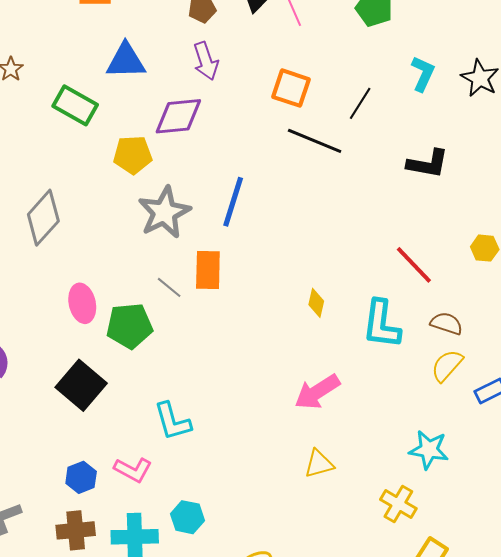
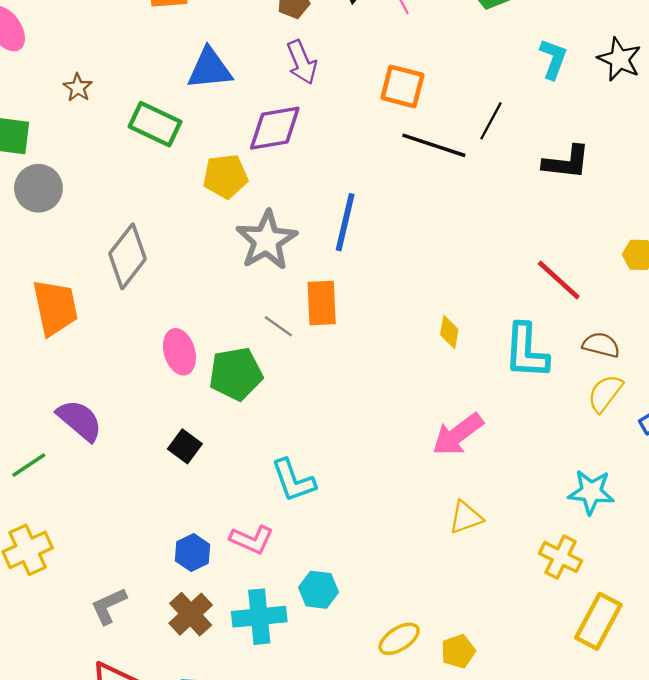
black line: (360, 103) -> (491, 121), moved
black square: (81, 385) -> (185, 446), size x0.6
brown cross: (76, 530) -> (191, 614), turned -33

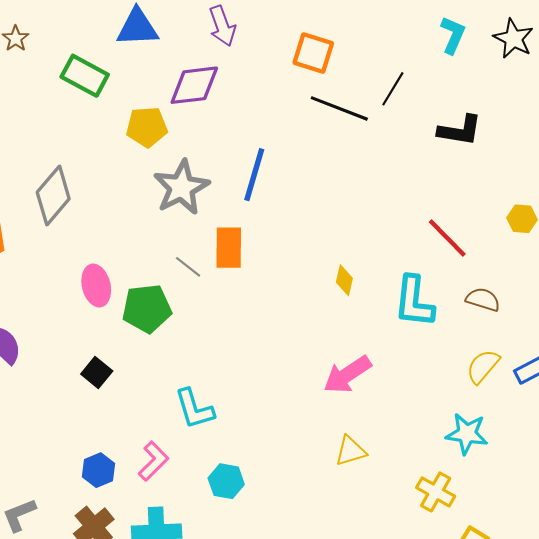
yellow semicircle: (605, 393) -> (483, 366), moved
pink L-shape: (252, 540) -> (153, 461), turned -72
cyan hexagon: (319, 590) -> (226, 481), moved

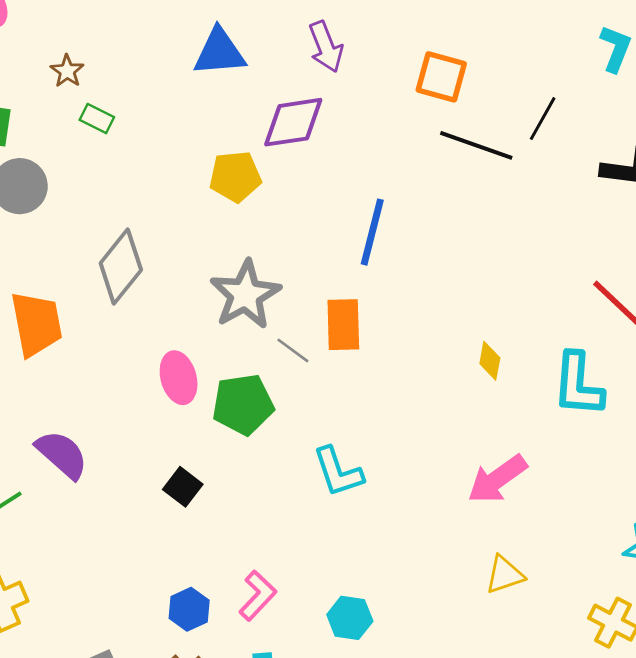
green rectangle: (85, 76) -> (97, 119), moved, size x0.6
gray star: (181, 187) -> (245, 295), moved
cyan L-shape: (194, 409) -> (338, 472), moved

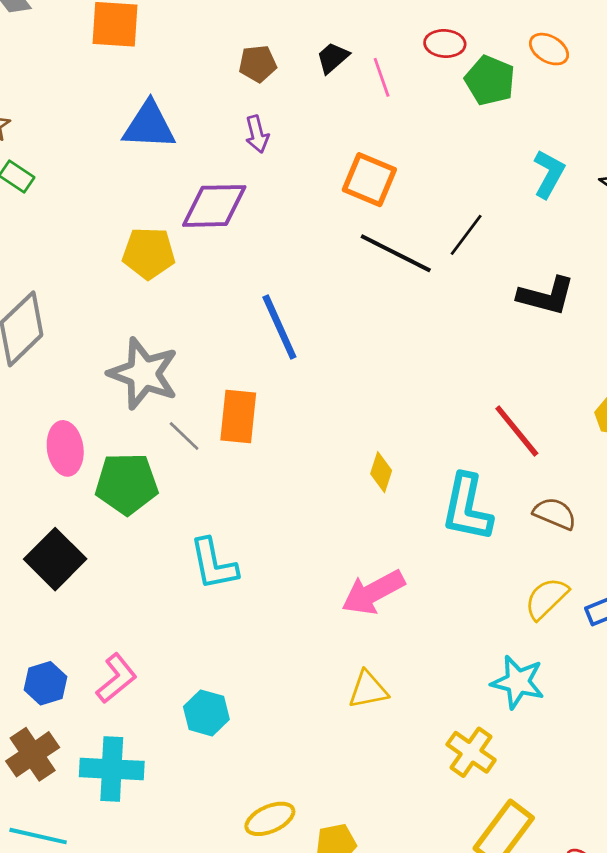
purple arrow: (326, 47) -> (257, 134), size x0.7
blue line: (372, 232) -> (279, 327), turned -46
gray star: (245, 295) -> (143, 374), turned -30
black square: (183, 487) -> (55, 559), size x1.5

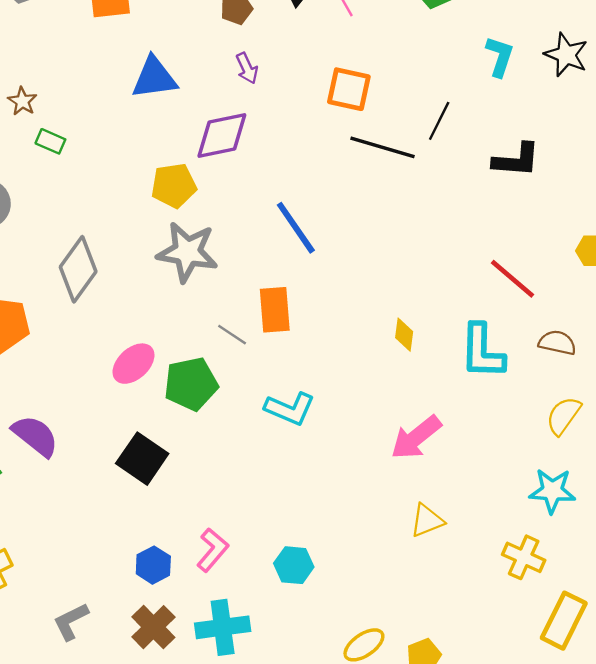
gray star: (143, 374) -> (187, 252), moved
pink ellipse: (65, 448) -> (134, 364), turned 66
cyan L-shape: (214, 564) -> (290, 409), moved, turned -45

